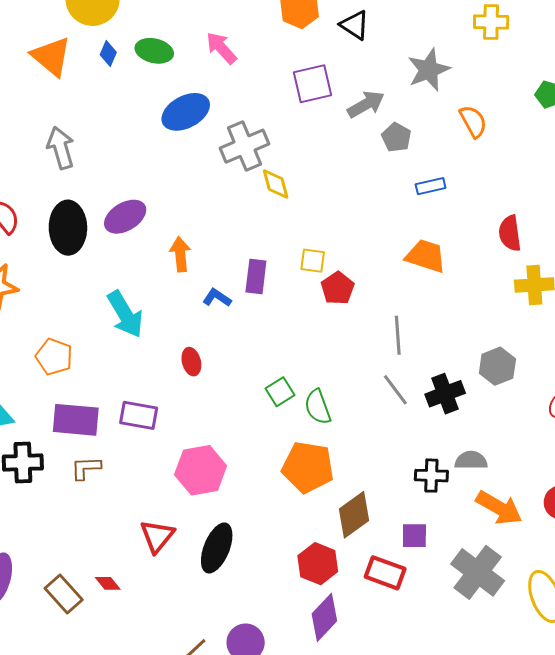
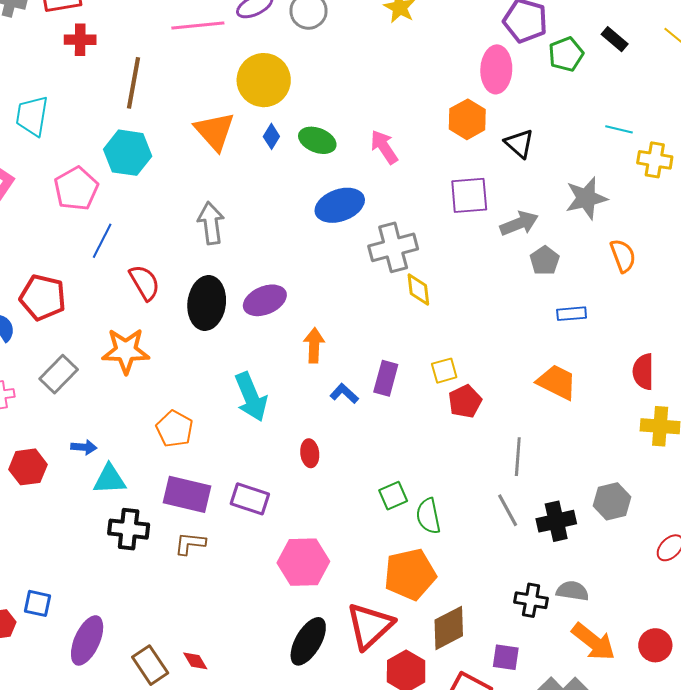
yellow square: (313, 261) -> (444, 371), turned -32
orange pentagon: (308, 467) -> (410, 574), turned -30
red triangle: (157, 536) -> (370, 626), moved, size x1.4

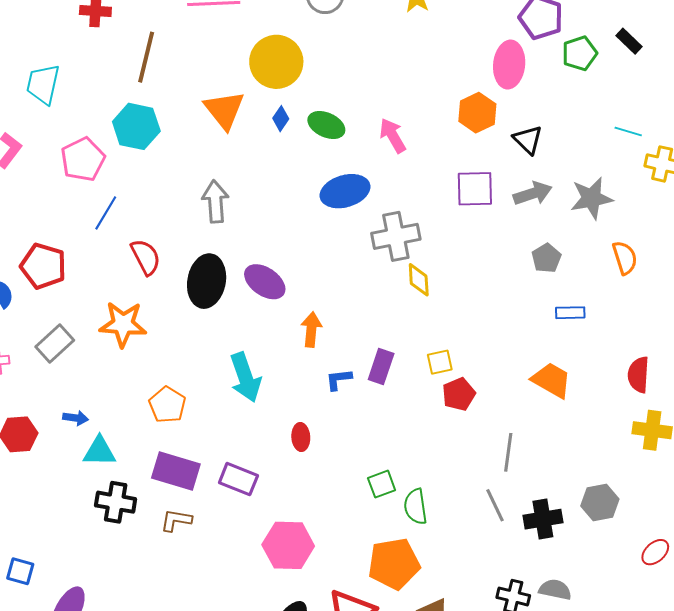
gray arrow: (519, 223) -> (533, 193), moved
purple ellipse: (265, 300) -> (265, 282), turned 54
blue L-shape: (344, 394) -> (339, 379), turned -52

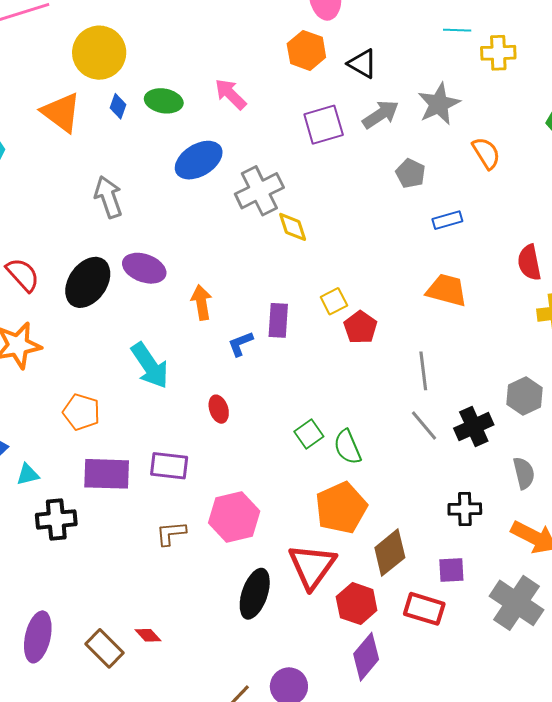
gray arrow: (215, 202) -> (108, 197), moved
black ellipse: (207, 281) -> (88, 282), turned 39
cyan triangle: (99, 451) -> (28, 474), size x0.7
brown L-shape: (176, 520) -> (171, 533), moved
gray semicircle: (555, 590) -> (524, 473), moved, turned 80

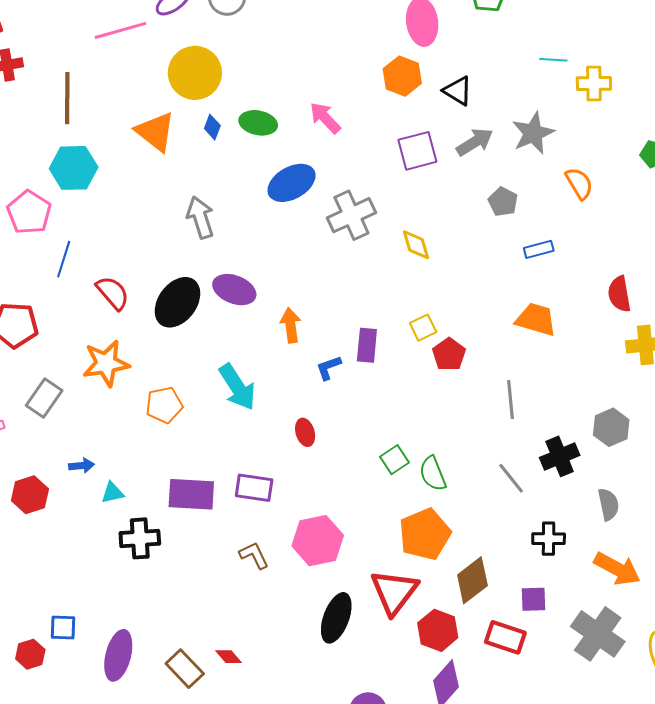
yellow diamond: (293, 227) -> (416, 245), moved
orange pentagon: (81, 412) -> (164, 405), moved, turned -30
gray line: (424, 425) -> (511, 478), moved
brown L-shape: (171, 533) -> (254, 555), turned 68

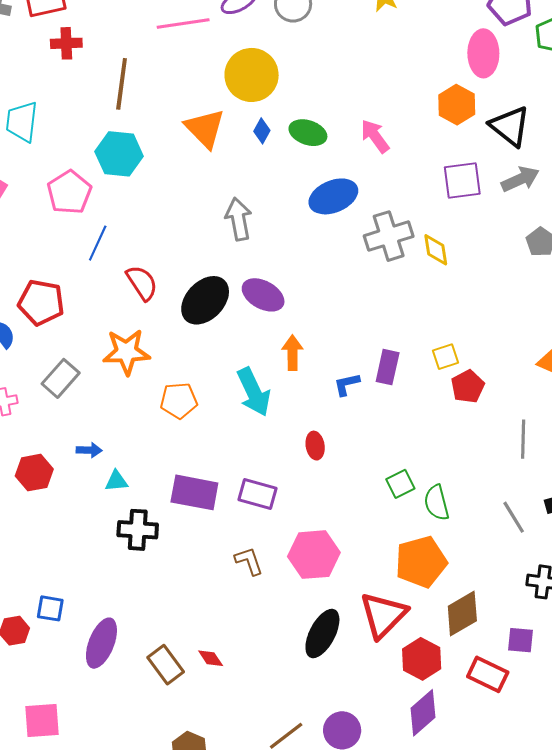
black triangle: (458, 91) -> (510, 126), size x1.4
yellow diamond: (416, 245) -> (436, 250), moved
orange arrow: (291, 325) -> (292, 353), moved

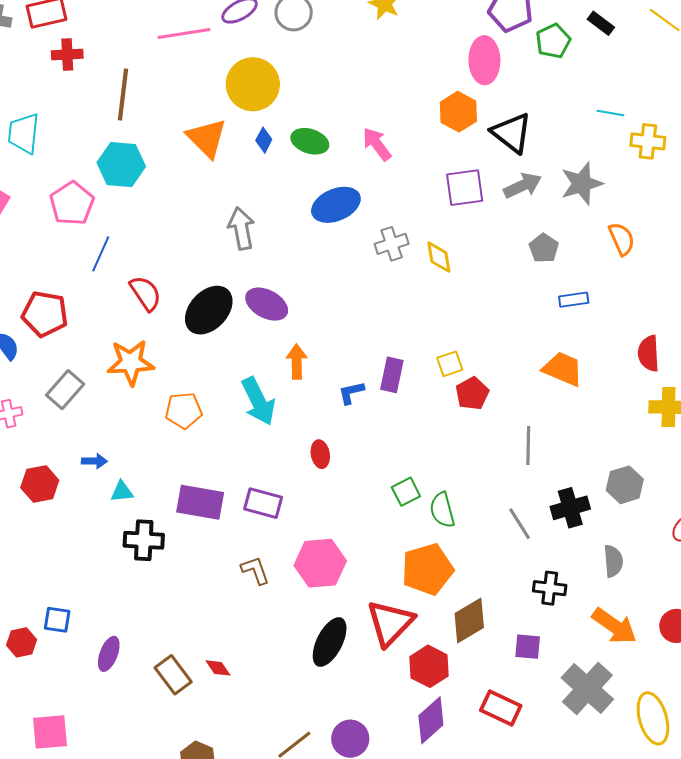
gray cross: (389, 236) -> (392, 244), size x0.7
purple ellipse: (101, 643) -> (109, 654), size x0.7
red rectangle: (488, 674) -> (501, 708), moved

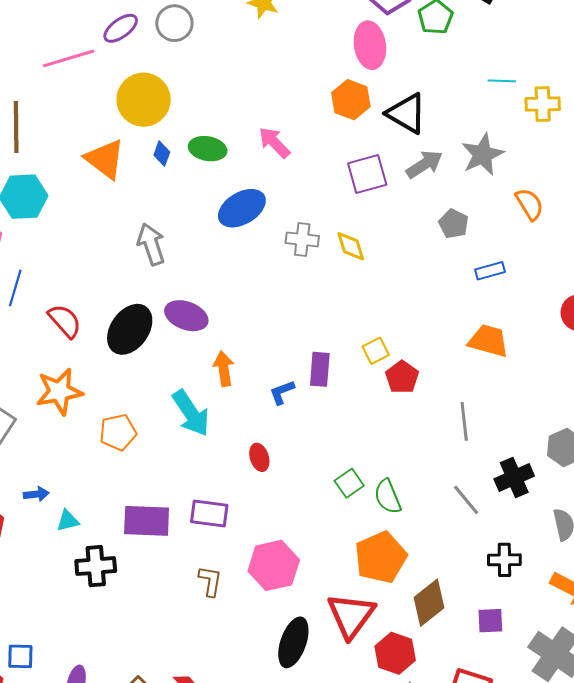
gray cross: (392, 244) -> (302, 239), turned 32
brown L-shape: (255, 570) -> (210, 581), turned 36

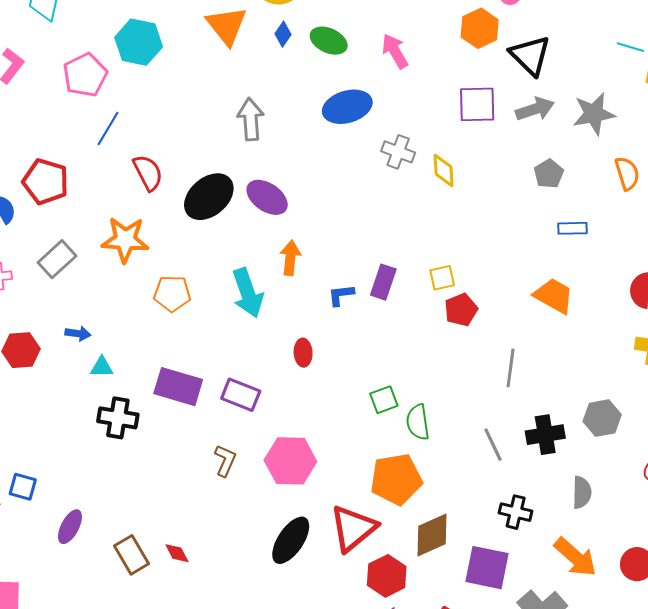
purple square: (490, 621) -> (487, 568), size x1.6

